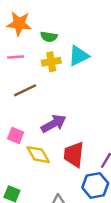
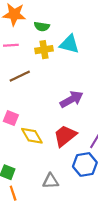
cyan triangle: (79, 56) -> (69, 44), turned 40
purple arrow: (54, 124) -> (72, 99), moved
red trapezoid: (74, 155) -> (65, 136), turned 45

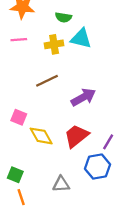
green semicircle: (42, 26) -> (63, 17), moved
brown line: (20, 76) -> (47, 81), moved

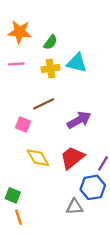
green semicircle: (63, 17) -> (50, 42), moved, turned -63
pink square: (19, 117) -> (23, 125), moved
gray triangle: (61, 184) -> (75, 207), moved

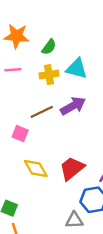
purple arrow: (79, 120) -> (73, 106), moved

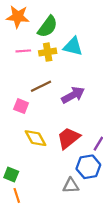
green semicircle: (49, 47) -> (48, 27), size x1.5
pink line: (13, 70) -> (23, 51), moved
purple arrow: (73, 106) -> (73, 95), moved

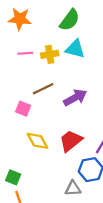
green semicircle: (48, 27) -> (70, 20), moved

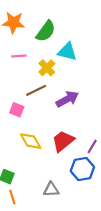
green semicircle: (70, 20) -> (46, 31), moved
yellow cross: (50, 54) -> (47, 68), moved, turned -35
gray triangle: (73, 188) -> (51, 190), moved

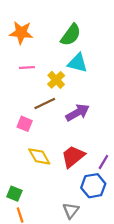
green semicircle: (46, 31) -> (71, 35), moved
gray triangle: (51, 190) -> (71, 210), moved, turned -49

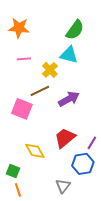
green semicircle: (71, 35) -> (75, 30), moved
pink square: (25, 124) -> (22, 109), size x1.5
yellow diamond: (39, 156) -> (35, 151), moved

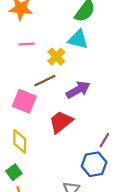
red trapezoid: (65, 138) -> (61, 122), moved
yellow diamond: (35, 151) -> (20, 141), moved, turned 30
green square: (13, 171) -> (14, 172), turned 32

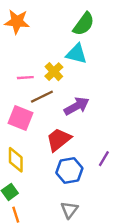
pink line: (27, 44) -> (25, 78), moved
blue hexagon: (94, 164) -> (69, 170), moved

